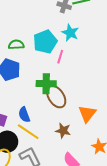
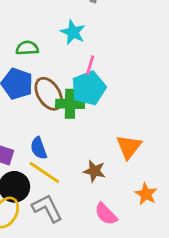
cyan star: (70, 33) -> (73, 32), moved
cyan pentagon: (45, 42) -> (89, 88), moved
brown ellipse: (56, 97) -> (49, 94), moved

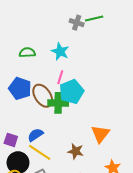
green semicircle: (27, 48) -> (27, 52), moved
pink line: (90, 65) -> (60, 77), moved
blue semicircle: (39, 148) -> (35, 135), turned 77

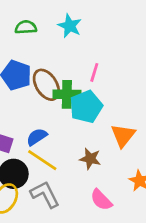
pink line: (60, 77) -> (94, 72), moved
cyan pentagon: (72, 92) -> (86, 107), moved

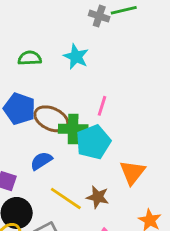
brown ellipse: (46, 85) -> (51, 119), turned -32
blue semicircle: (37, 137) -> (41, 161), moved
yellow line: (42, 160) -> (66, 198), moved

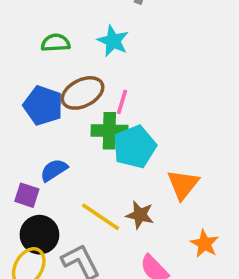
pink line: (102, 106) -> (122, 102), moved
brown ellipse: (51, 119) -> (83, 93), moved, turned -52
blue semicircle: (41, 161) -> (54, 170), moved

